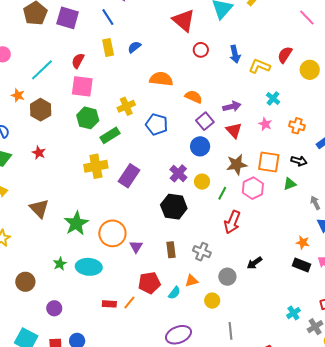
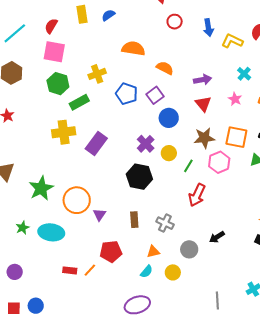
purple square: (205, 121) -> (155, 95), moved
cyan semicircle: (174, 293) -> (146, 272), moved
gray line: (231, 331) -> (217, 300), moved

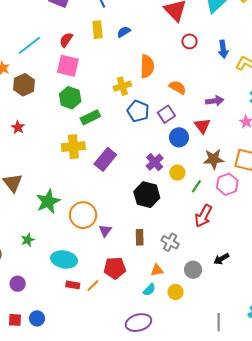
orange semicircle: (133, 49) -> (147, 66), turned 80
yellow cross: (97, 74) -> (122, 86), moved
red triangle: (203, 104) -> (202, 126), moved
cyan ellipse: (51, 232) -> (64, 259), moved

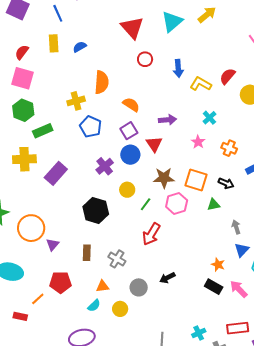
purple square: (166, 114) -> (129, 131), moved
purple cross: (155, 162) -> (105, 166), moved
red rectangle: (73, 285) -> (20, 316), moved

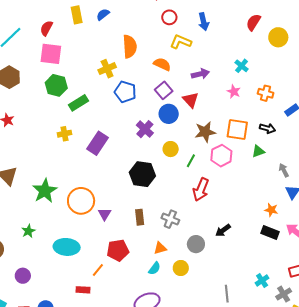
yellow L-shape: (201, 84) -> (181, 42), moved
yellow cross: (24, 159) -> (64, 134), size x0.6

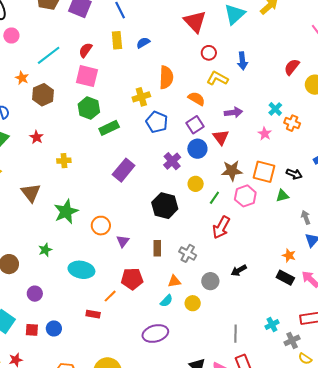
orange cross: (266, 93) -> (292, 123), moved
yellow cross: (64, 134) -> (64, 161), moved
orange circle: (81, 201) -> (101, 226), size x0.7

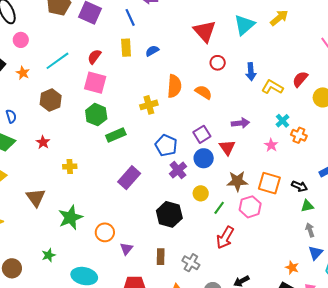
orange star: (22, 78) -> (23, 73), moved
yellow L-shape: (217, 78) -> (272, 87), moved
orange semicircle: (197, 99) -> (204, 92), moved
blue pentagon: (157, 122) -> (166, 145), moved
green triangle: (282, 196) -> (307, 206), moved

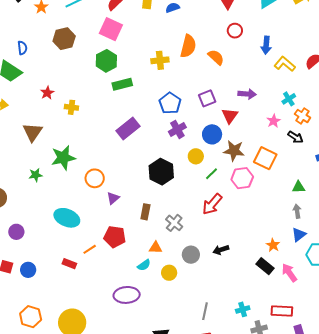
red star: (43, 142) -> (47, 93), moved
blue circle: (204, 158) -> (212, 134), moved
black arrow: (300, 186) -> (295, 137), moved
green star: (49, 255) -> (36, 175), moved

